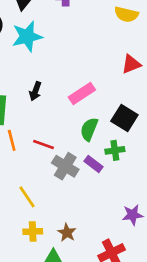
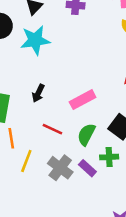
red line: (43, 144) -> (52, 129), moved
yellow line: (27, 197) -> (26, 161), moved, turned 50

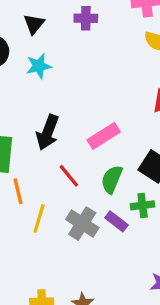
cyan star: (35, 40) -> (39, 66), size x0.7
black arrow: (38, 93) -> (48, 132), size x1.5
red line: (52, 129) -> (69, 176), turned 30

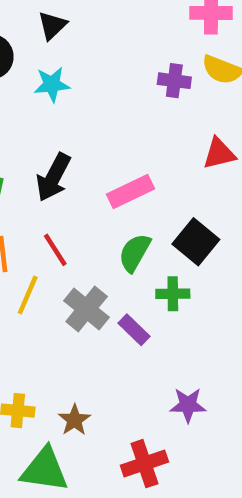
purple cross: (86, 18) -> (174, 81), moved
red line: (69, 176) -> (55, 250), moved
purple rectangle: (116, 221) -> (134, 330), moved

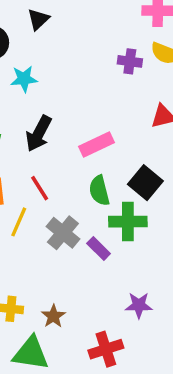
cyan star: (52, 84) -> (24, 79), moved
green semicircle: (135, 253) -> (99, 191), turned -44
green cross: (173, 294) -> (128, 222), size x1.5

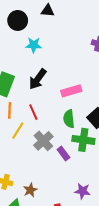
black triangle: (38, 19) -> (48, 11), turned 40

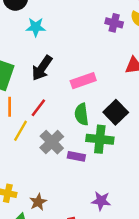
red line: (33, 112) -> (38, 108), turned 63
purple rectangle: (63, 153) -> (76, 156), turned -40

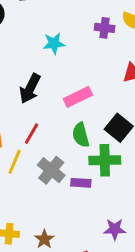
cyan star: (36, 27) -> (54, 43), moved

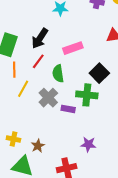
red line: (31, 134) -> (38, 61), moved
green semicircle: (81, 135) -> (58, 74), moved

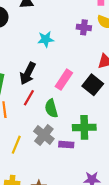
pink rectangle: (73, 48) -> (64, 80), turned -30
black square: (99, 73) -> (93, 85), moved
yellow line: (23, 89) -> (16, 145), moved

